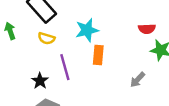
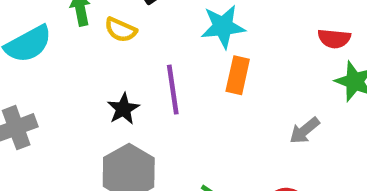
yellow semicircle: (46, 38) -> (121, 30), moved

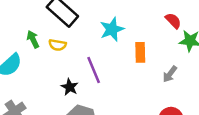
red semicircle: (334, 39) -> (173, 21), turned -126
orange rectangle: (238, 75) -> (140, 52), moved

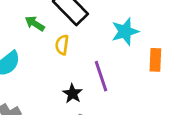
green arrow: (33, 39) -> (35, 24), moved, turned -36
yellow semicircle: (57, 45) -> (62, 45), turned 84

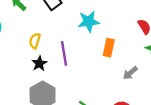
yellow semicircle: (62, 45) -> (35, 41), moved

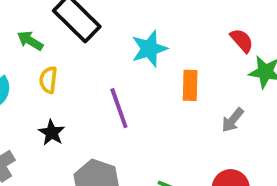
yellow semicircle: (35, 41) -> (48, 80), moved
black star: (39, 63) -> (52, 133), moved

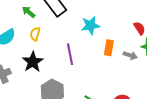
gray arrow: (233, 120) -> (130, 55), moved, turned -120
black star: (52, 133) -> (33, 62), size x1.5

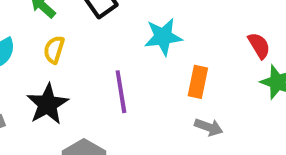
gray arrow: (130, 55) -> (209, 127), moved

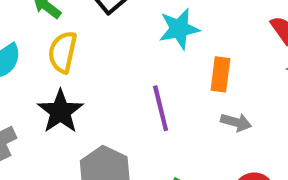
yellow semicircle: (54, 50) -> (63, 52), size x1.4
purple line: (121, 92) -> (161, 108), moved

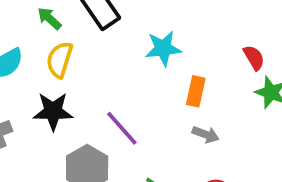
purple line: (161, 108) -> (122, 128), moved, turned -33
black star: (60, 111) -> (53, 111), turned 30

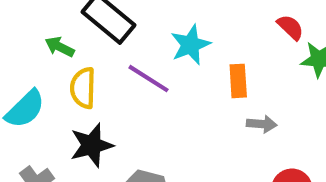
purple line: (122, 128) -> (148, 79), moved

